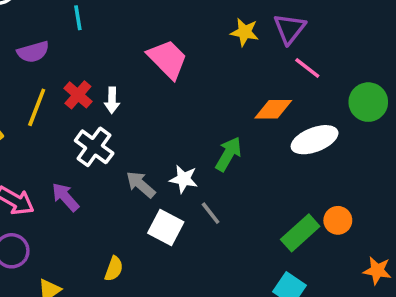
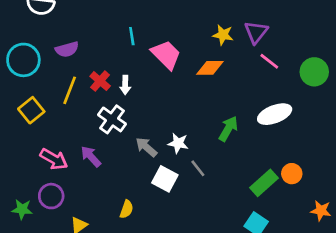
cyan line: (78, 18) -> (132, 36), moved
green circle: (368, 102) -> (314, 72), moved
orange diamond: (273, 109) -> (210, 68), moved
green arrow: (228, 154) -> (228, 129), moved

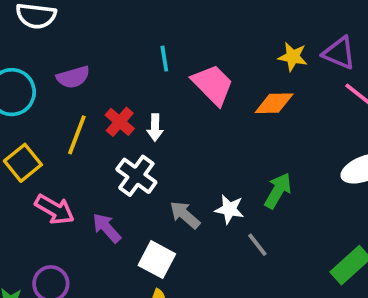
purple triangle: (256, 32) -> (339, 53), turned -45
green arrow: (228, 129) -> (278, 191), moved
pink arrow: (54, 159) -> (55, 209), moved
white square: (165, 179) -> (157, 260), moved

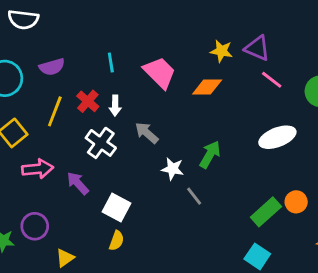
cyan line: (164, 59) -> (111, 63), moved
pink arrow: (55, 209) -> (38, 169), turned -36
gray arrow: (185, 215) -> (147, 133), moved

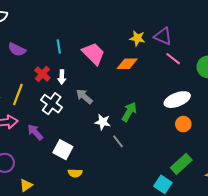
purple semicircle: (52, 67) -> (17, 50), turned 42
yellow line: (55, 111) -> (18, 94), moved
orange circle: (296, 202) -> (183, 124), moved
green rectangle: (266, 212) -> (181, 164), moved
yellow semicircle: (117, 241) -> (75, 173), moved, turned 72

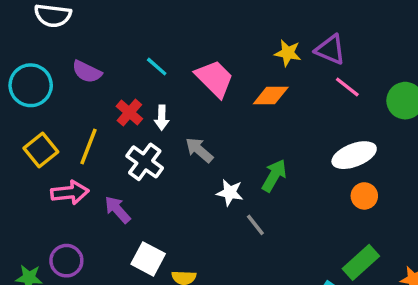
cyan line: (59, 46) -> (157, 67), turned -40
white square: (63, 150) -> (148, 259), moved

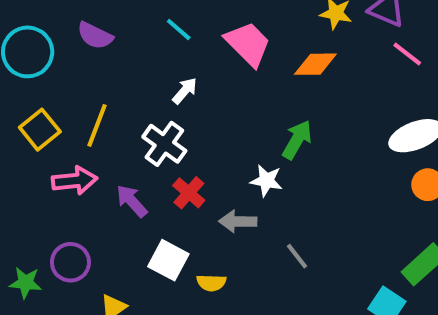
red cross: (129, 113) -> (189, 193), moved
white arrow: (162, 118) -> (185, 91), turned -140
gray arrow: (199, 150) -> (238, 221), moved, turned -40
green arrow: (274, 176) -> (297, 140), moved
gray line: (255, 225) -> (297, 256), moved

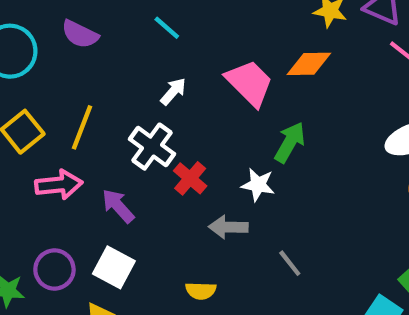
pink trapezoid: (248, 44) -> (250, 83), moved
red cross: (189, 193) -> (190, 178), moved
white square: (168, 260) -> (114, 267), moved

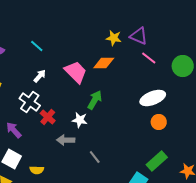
yellow semicircle: (201, 291) -> (37, 170), moved

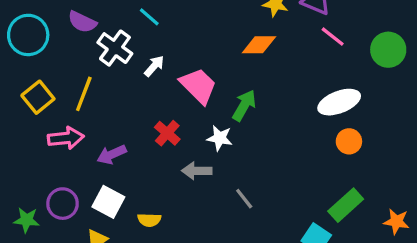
pink trapezoid: (76, 72) -> (198, 86), moved
white cross: (30, 102) -> (115, 48), moved
purple arrow: (14, 130) -> (112, 154), turned -72

